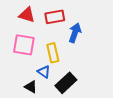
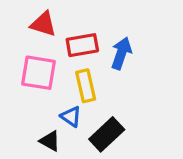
red rectangle: (55, 17) -> (82, 45), moved

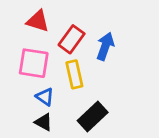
red rectangle: (82, 45) -> (72, 39), turned -44
blue triangle: (71, 117) -> (45, 97), moved

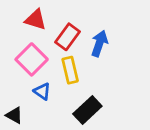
pink square: (34, 63) -> (32, 59), turned 36
black triangle: (44, 122) -> (14, 115), moved

